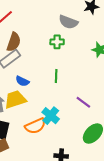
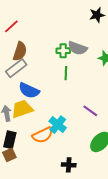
gray semicircle: (68, 22) -> (78, 48), moved
green line: (56, 76) -> (66, 73), moved
blue semicircle: (22, 81) -> (29, 90), size x1.5

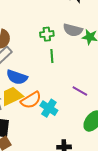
gray semicircle: (78, 48) -> (73, 30), moved
orange semicircle: (43, 135) -> (31, 100), moved

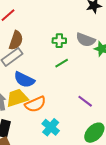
green line: (52, 56) -> (62, 63), turned 56
cyan cross: (49, 108) -> (51, 127), moved

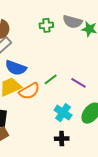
green line: (62, 63) -> (51, 79), moved
cyan cross: (51, 127) -> (63, 113), moved

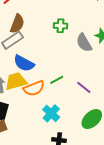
gray semicircle: (72, 22) -> (84, 43), moved, turned 36
cyan cross: (63, 113) -> (51, 113), moved

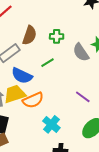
brown semicircle: (17, 24) -> (30, 35), moved
green line: (57, 80) -> (48, 63), moved

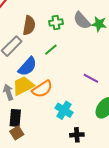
gray semicircle: (81, 52) -> (82, 21), moved
blue semicircle: (22, 76) -> (27, 66), turned -65

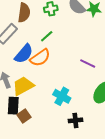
yellow trapezoid: (23, 86) -> (23, 86), moved
orange semicircle: (42, 89) -> (40, 58), moved
brown square: (17, 133) -> (24, 116), moved

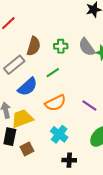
orange semicircle: (40, 58) -> (55, 103), moved
brown square: (24, 116) -> (27, 149), moved

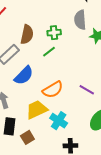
gray semicircle: (87, 47) -> (80, 20), moved, turned 36
green line: (53, 73) -> (49, 52), moved
yellow trapezoid: (22, 119) -> (37, 110), moved

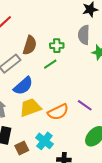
orange semicircle: (53, 90) -> (58, 112), moved
yellow trapezoid: (37, 110) -> (30, 108), moved
cyan cross: (59, 121) -> (44, 141), moved

